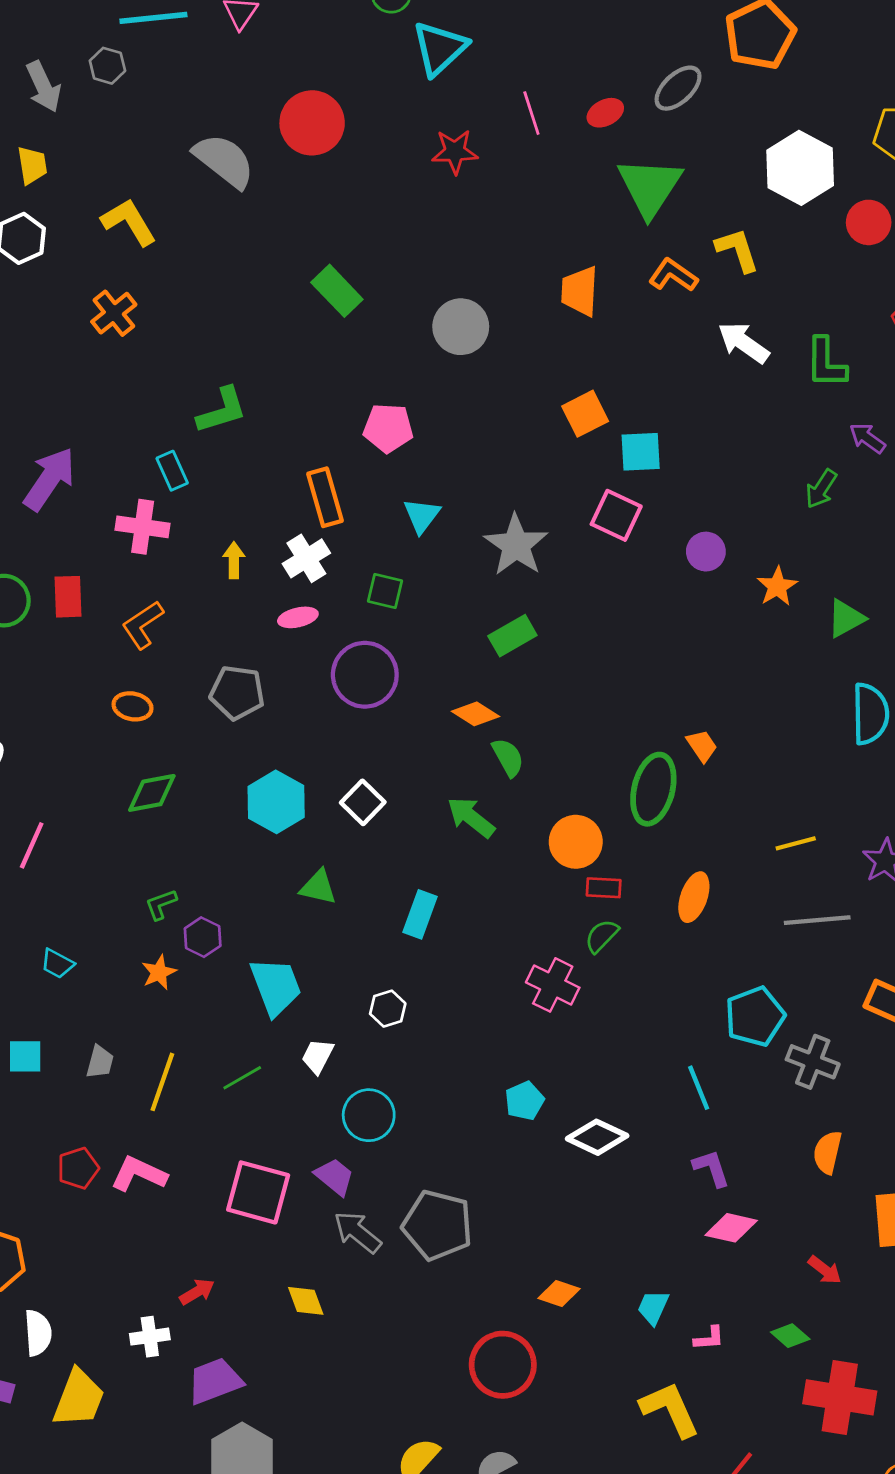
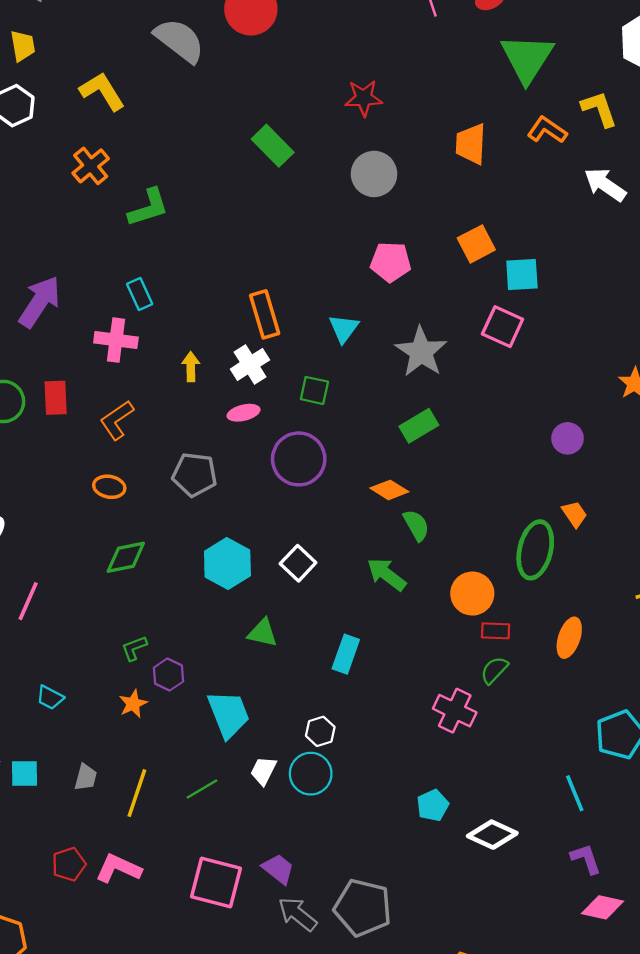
red star: (455, 152) -> (364, 98), moved
green L-shape: (222, 410) -> (148, 208), moved
pink pentagon: (388, 428) -> (391, 262), moved
purple circle: (706, 552) -> (568, 438), moved
cyan circle: (369, 1115) -> (311, 774), moved

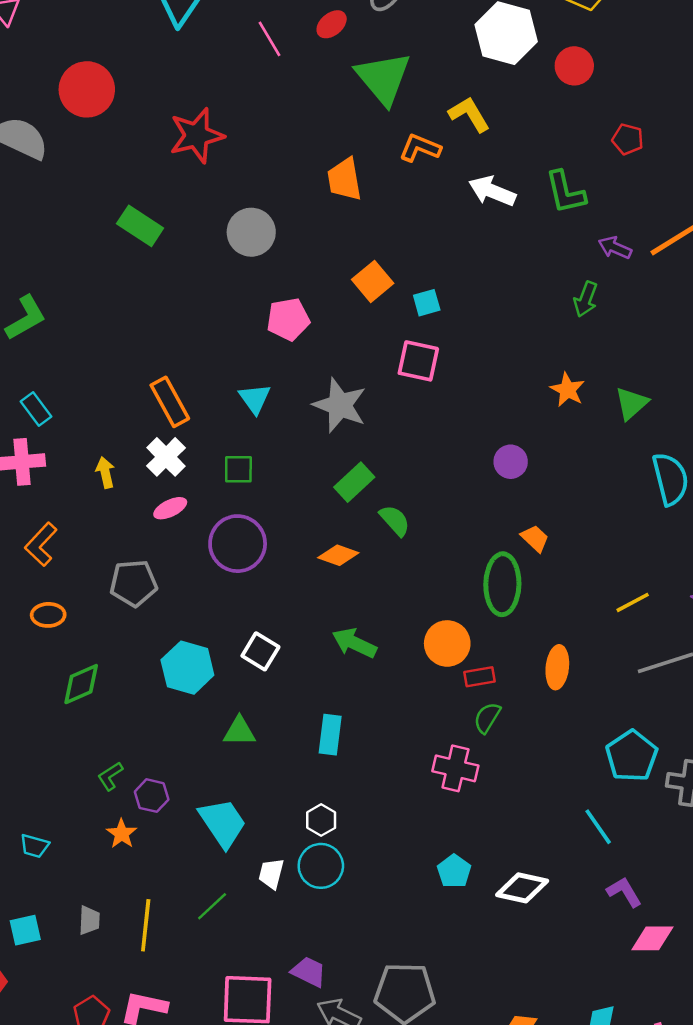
red star: (364, 98) -> (197, 135), moved, size x1.4
cyan square: (522, 275) -> (427, 303), size x0.7
green semicircle: (416, 525) -> (395, 520), moved

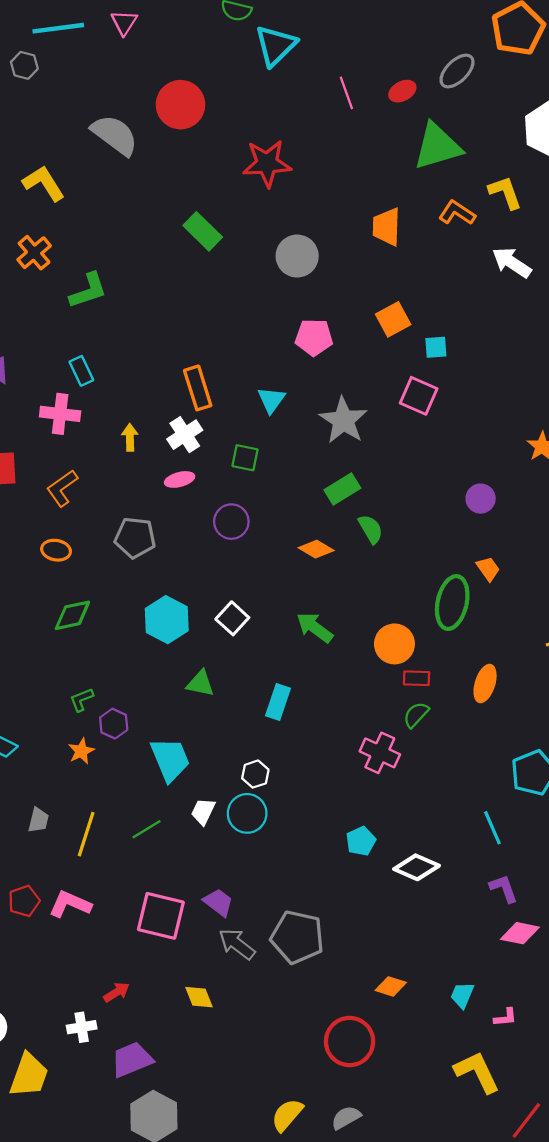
green triangle: (383, 78) -> (437, 146), turned 42
purple circle: (238, 544) -> (231, 522), size x0.7

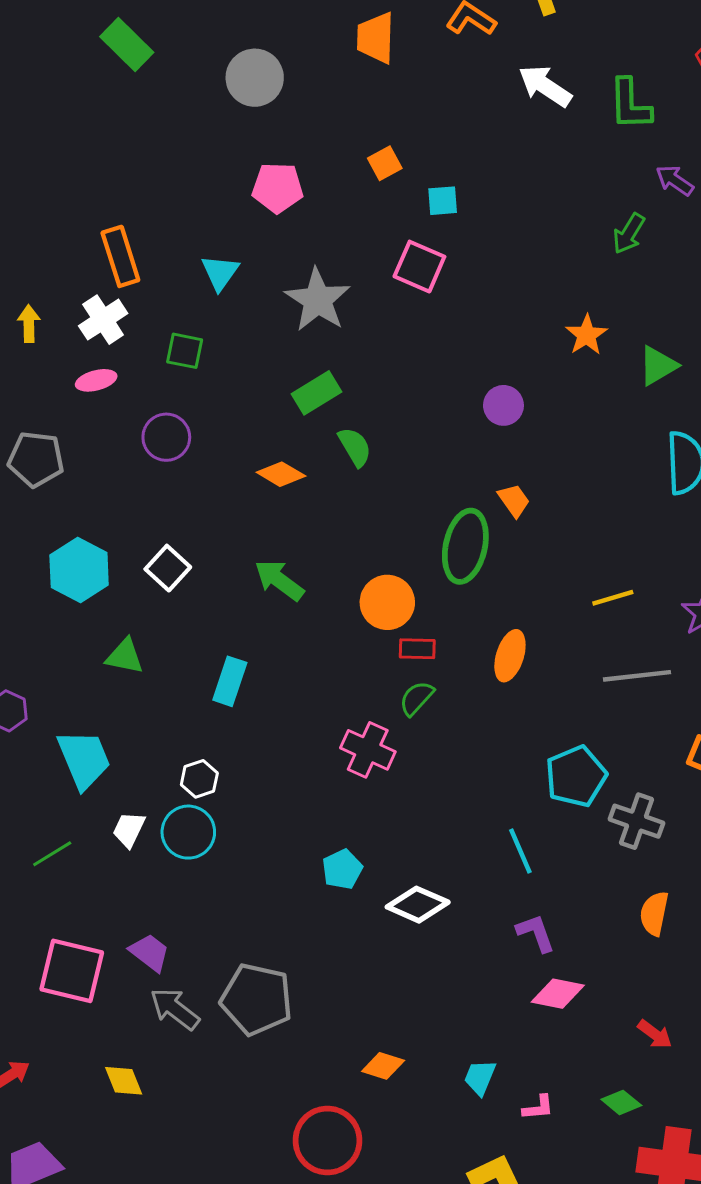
orange square: (393, 319) -> (385, 163), size x0.7

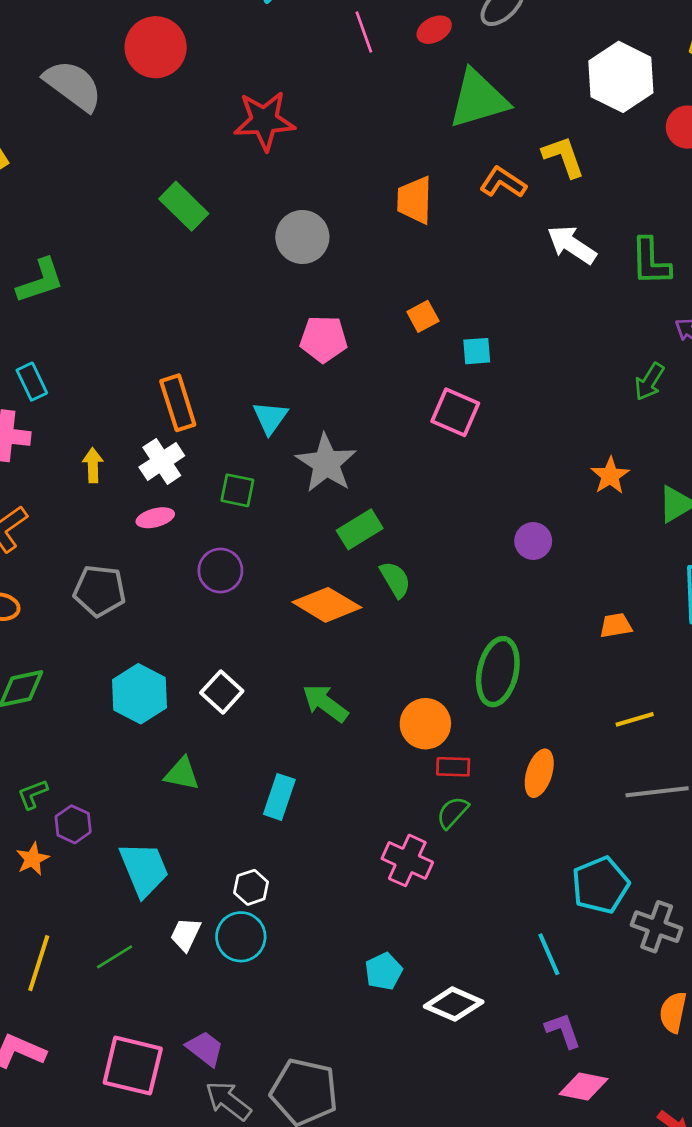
gray star: (318, 300) -> (326, 463), moved
orange diamond: (281, 474) -> (327, 605), size x1.5
orange trapezoid: (514, 500) -> (616, 626), moved, turned -64

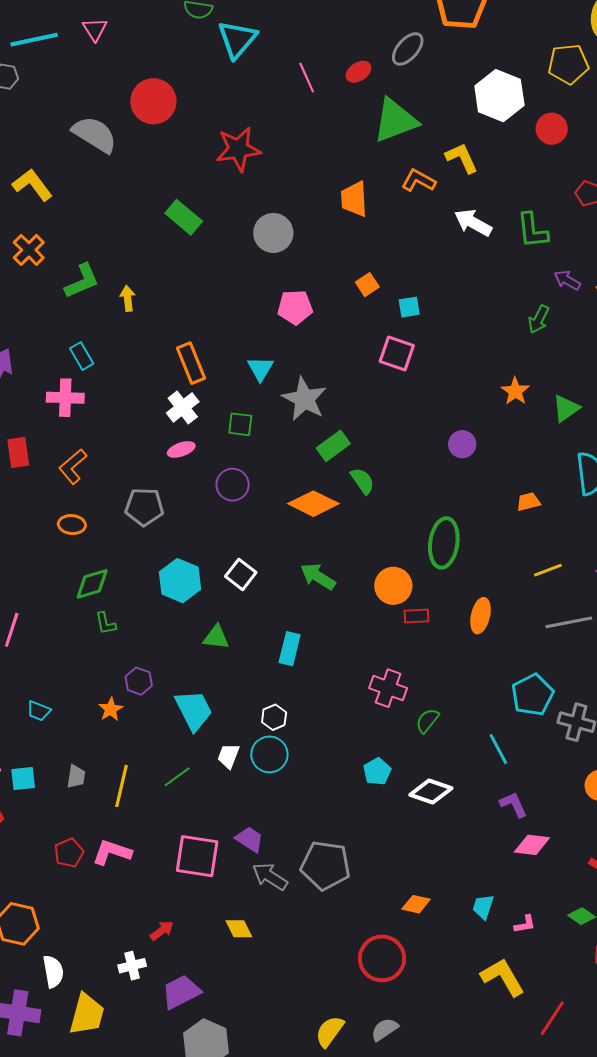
yellow arrow: (93, 465) -> (128, 298), moved
green L-shape: (33, 794) -> (106, 623), moved, turned -75
green semicircle: (453, 813) -> (427, 721), moved

